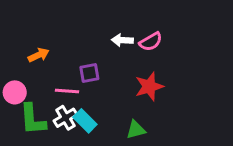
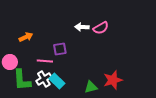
red star: (149, 86) -> (113, 80), moved

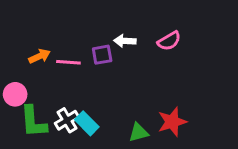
pink semicircle: (101, 28) -> (169, 41), moved
purple square: (60, 49) -> (102, 55), moved
pink line: (45, 61) -> (68, 62), moved

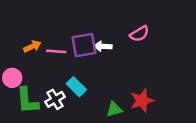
white arrow: (125, 41) -> (103, 46), moved
purple square: (102, 55) -> (84, 45), size x1.5
cyan rectangle: (87, 123) -> (76, 87), moved

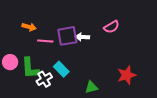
orange arrow: (32, 46) -> (29, 27), moved, turned 40
green L-shape: (27, 101) -> (30, 68), moved
red star: (142, 101) -> (127, 75), moved

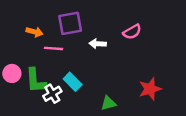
purple square: (67, 36) -> (70, 23), moved

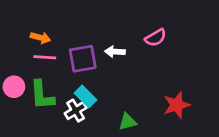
purple square: (70, 23) -> (83, 59), moved
pink line: (54, 48) -> (45, 57), moved
white cross: (52, 94) -> (76, 111), moved

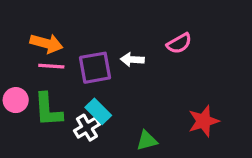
orange arrow: (41, 38) -> (46, 43), size x1.4

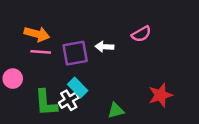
green L-shape: (48, 110) -> (46, 103), moved

